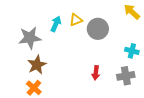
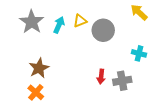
gray star: (30, 38) -> (32, 22), moved, turned -30
gray cross: (126, 76) -> (122, 81), moved

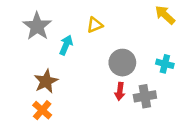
cyan arrow: (59, 25) -> (66, 45), moved
gray circle: (103, 30) -> (122, 63), moved

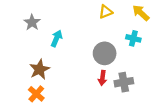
yellow triangle: (95, 25) -> (106, 12), moved
gray star: (37, 26) -> (32, 22), size x0.7
cyan cross: (165, 64) -> (133, 38), moved

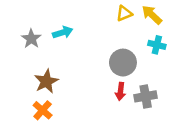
yellow arrow: (141, 13) -> (152, 15), moved
gray star: (32, 22) -> (31, 39), moved
cyan arrow: (57, 38) -> (63, 32), moved, turned 49

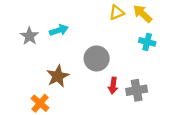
gray circle: (123, 63) -> (97, 58), moved
brown star: (46, 81) -> (58, 76), moved

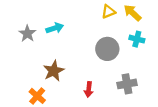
gray circle: (97, 58) -> (107, 49), moved
red arrow: (113, 86) -> (89, 89), moved

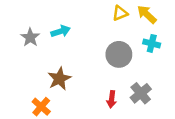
gray cross: (127, 84) -> (141, 93), turned -30
red arrow: (89, 89) -> (112, 99), moved

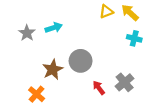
gray circle: (119, 54) -> (81, 61), moved
red arrow: (112, 99) -> (99, 88), turned 136

